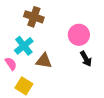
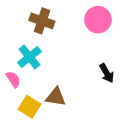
pink circle: (79, 35) -> (98, 20), moved
brown triangle: (44, 61) -> (56, 97), moved

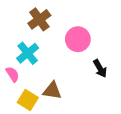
pink circle: (98, 20) -> (78, 39), moved
brown cross: (42, 21) -> (39, 19), turned 35

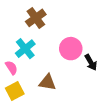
pink circle: (78, 39) -> (71, 49), moved
yellow square: (28, 100) -> (15, 91), moved, turned 30

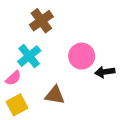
black arrow: (91, 62) -> (105, 72), turned 112
pink semicircle: (11, 68) -> (13, 78), turned 80

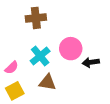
brown cross: (41, 21) -> (36, 18), turned 30
cyan cross: (29, 56) -> (40, 56), moved

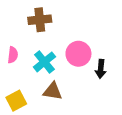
black arrow: (91, 62) -> (101, 69), turned -77
pink semicircle: (12, 68) -> (13, 55), moved, turned -40

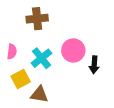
brown triangle: (53, 91) -> (39, 94), moved
yellow square: (16, 101) -> (21, 79), moved

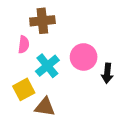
pink semicircle: (12, 52) -> (24, 45), moved

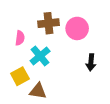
brown cross: (42, 21) -> (49, 23), moved
pink circle: (84, 57) -> (77, 28), moved

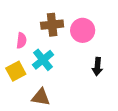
yellow square: (20, 76) -> (16, 71), moved

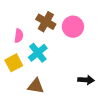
brown cross: (52, 25) -> (46, 22), turned 36
black arrow: (97, 67) -> (86, 80), moved, turned -91

